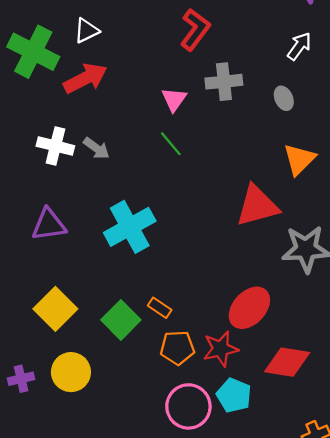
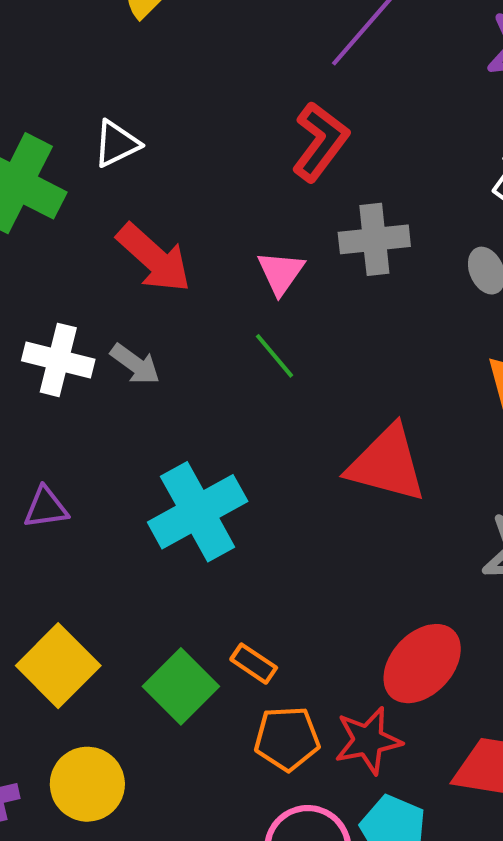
red arrow: (85, 78) -> (154, 258), moved, turned 69
red triangle: (257, 206) -> (387, 464), moved, turned 30
purple triangle: (49, 225) -> (46, 508), size x0.7

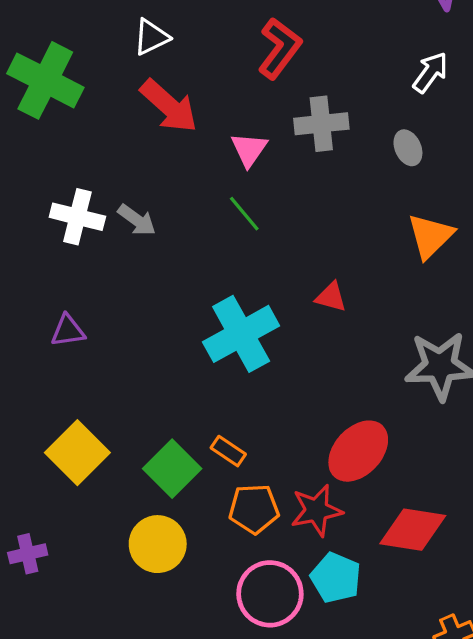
white triangle: (116, 144) -> (151, 37), moved
red arrow: (154, 258) -> (169, 106), moved
red triangle: (387, 464) -> (331, 297), size x0.5
cyan cross: (198, 512) -> (241, 334), moved
yellow circle: (87, 784) -> (158, 544), moved

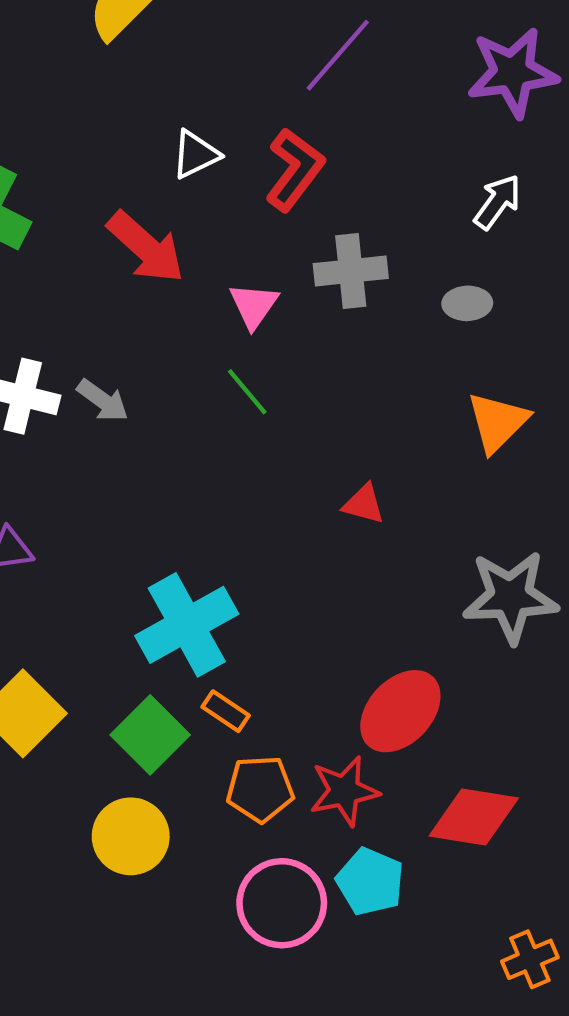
white triangle: (151, 37) -> (195, 154), moved
gray ellipse: (408, 148) -> (467, 303), turned -68
cyan cross: (241, 334) -> (187, 625), moved

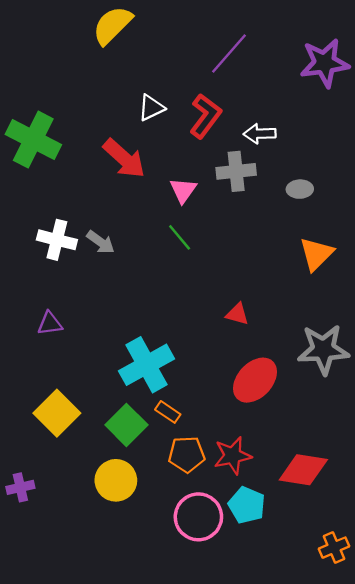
white arrow: (497, 202) -> (260, 134), moved, turned -128
red triangle: (364, 504) -> (237, 314), moved
red ellipse: (400, 711) -> (255, 380), moved

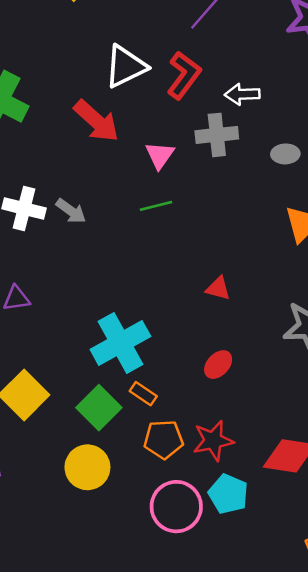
white triangle: (151, 108) -> (126, 66), size x1.5
green line: (180, 237) -> (156, 206), turned -64
red ellipse: (255, 380) -> (218, 365), moved, size x0.6

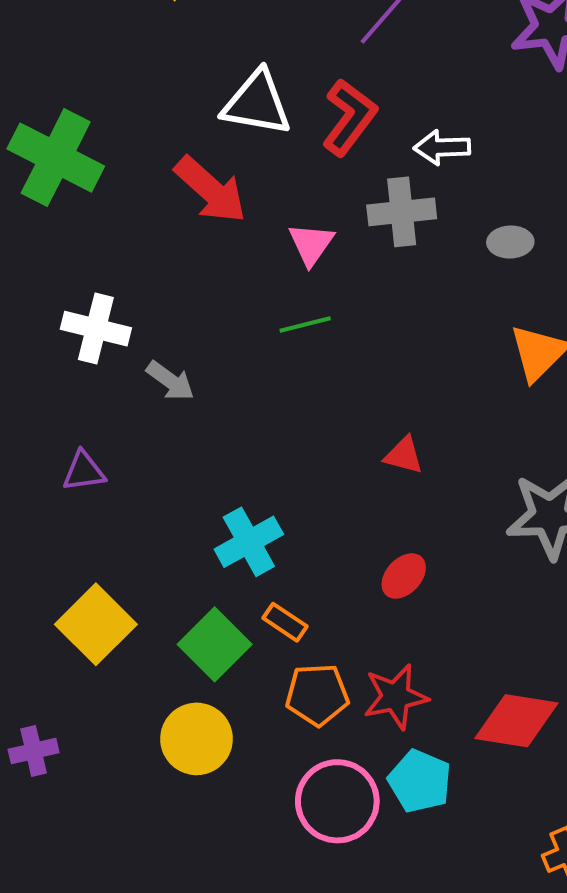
white triangle: (126, 66) -> (257, 103), turned 36
gray arrow: (71, 211) -> (170, 381), moved
cyan cross: (120, 343) -> (249, 542), size x0.7

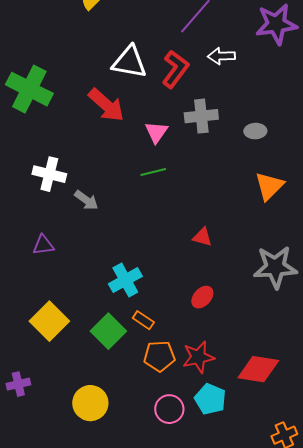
white arrow: (442, 147) -> (221, 56), moved
yellow circle: (196, 739) -> (90, 403), moved
pink circle: (337, 801) -> (169, 409), size x0.7

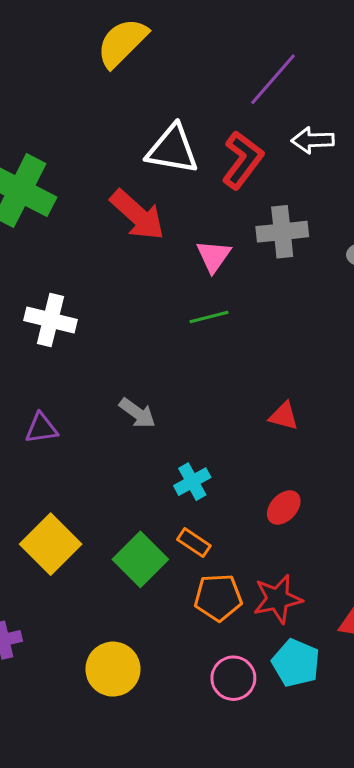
gray arrow: (86, 200) -> (137, 413), moved
cyan cross: (125, 280) -> (192, 482), moved, size x0.7

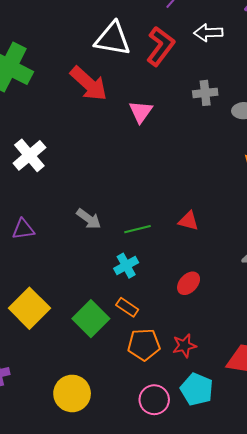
gray cross: (282, 232) -> (205, 93), moved, size x0.7
green line: (209, 317) -> (138, 229), moved
white cross: (51, 320) -> (29, 155), turned 36
red star: (278, 599) -> (184, 346), size x0.7

